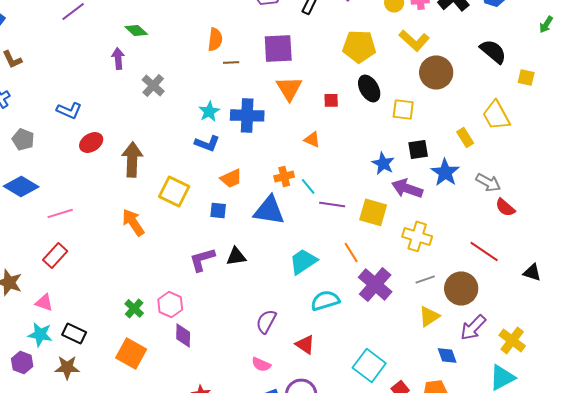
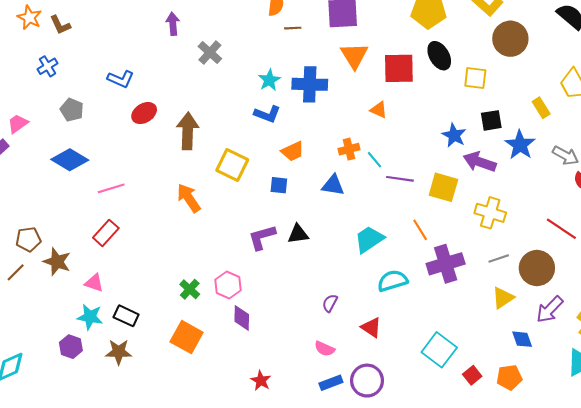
red square: (331, 100) -> (399, 68), size x2.0
blue triangle: (269, 210) -> (333, 185), size x0.7
purple cross: (375, 284) -> (446, 264), turned 32
purple semicircle: (266, 321) -> (330, 303), size x0.7

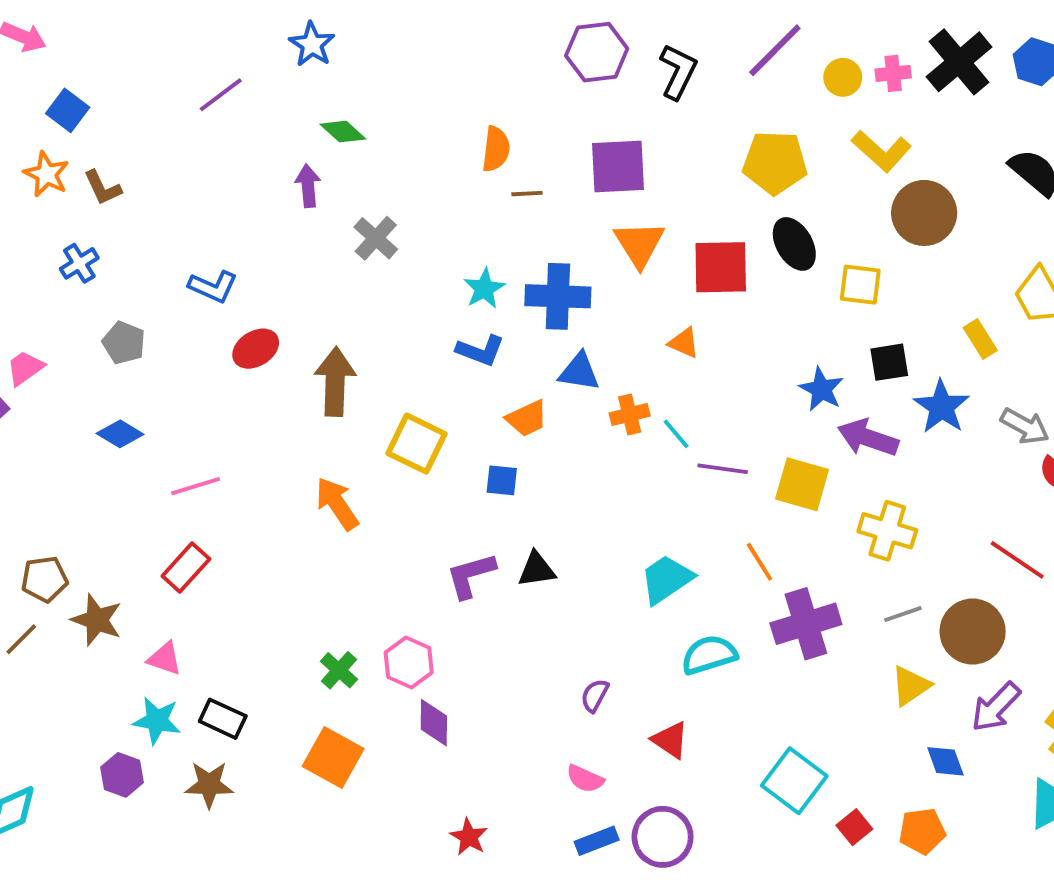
blue diamond: (70, 160) -> (120, 434), size x0.7
blue triangle: (333, 185) -> (579, 372), moved

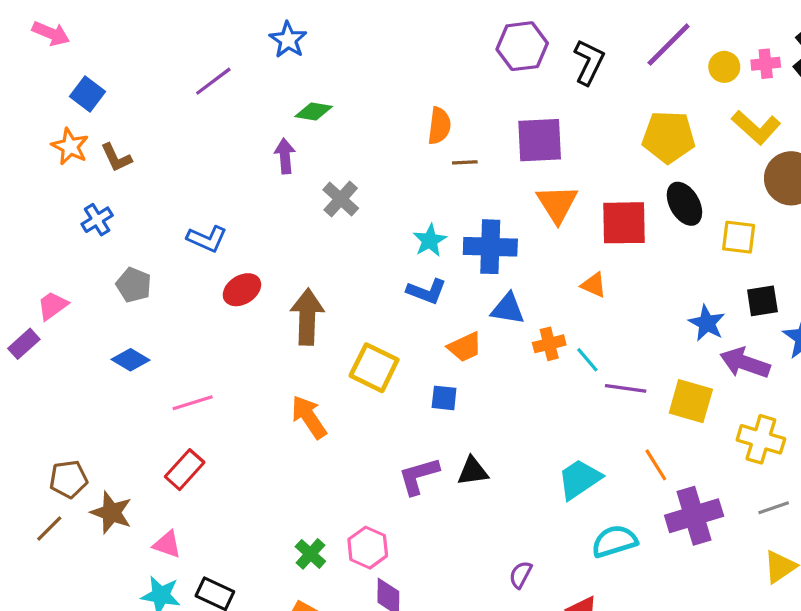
green diamond: (343, 132) -> (314, 111), turned -33

